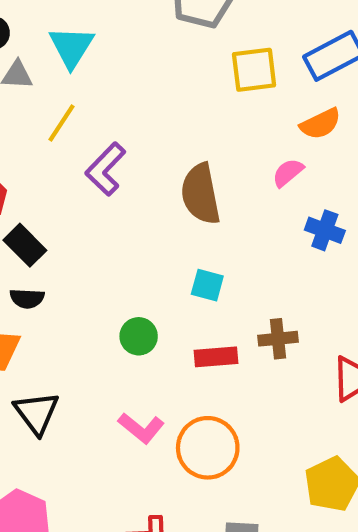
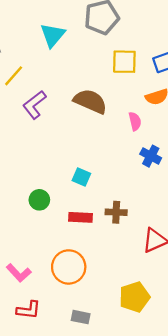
cyan triangle: (71, 47) -> (53, 35), moved
pink semicircle: (288, 173) -> (135, 121), turned 108
brown semicircle: (201, 194) -> (90, 101), moved, turned 116
pink L-shape: (141, 428) -> (19, 273), moved

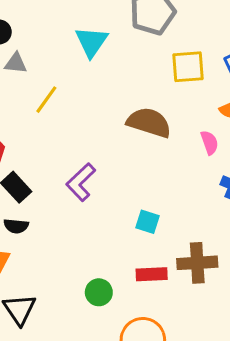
purple L-shape: (34, 105) -> (81, 182), moved
green circle: (39, 200) -> (99, 292), moved
brown cross: (116, 212) -> (197, 263), size x1.4

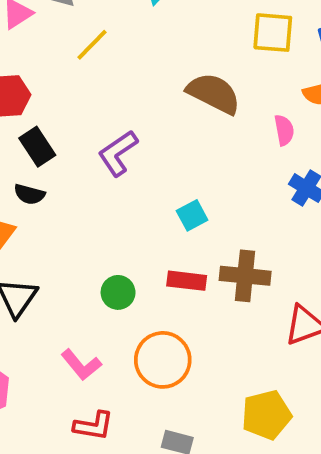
cyan square: (148, 222) -> (192, 215), turned 35

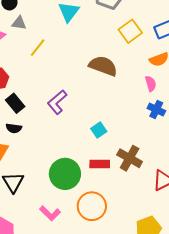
yellow square: (273, 33) -> (130, 31), turned -35
pink semicircle: (284, 130) -> (151, 84), moved
brown cross: (245, 276) -> (130, 158), turned 30
green circle: (118, 292) -> (65, 174), size x1.8

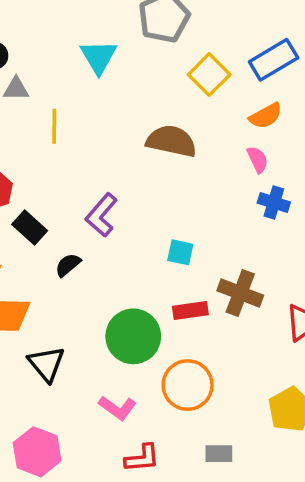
yellow line: (38, 48) -> (54, 126), turned -30
black semicircle: (14, 128) -> (68, 265), moved, turned 140
cyan square: (99, 130) -> (180, 252), turned -35

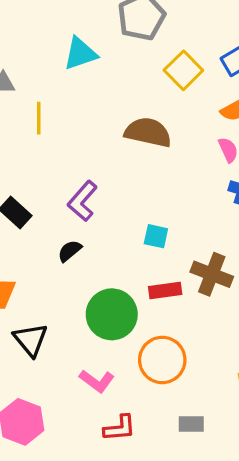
cyan triangle: (99, 57) -> (80, 53), turned 42
black semicircle: (68, 265) -> (70, 251), moved

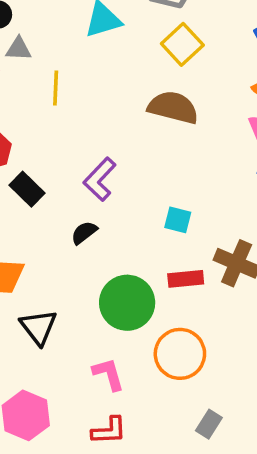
yellow square: (183, 70) -> (182, 44), moved
pink L-shape: (97, 381) -> (108, 374), turned -144
gray rectangle: (191, 424) -> (209, 424), turned -60
red L-shape: (120, 428) -> (109, 431), moved

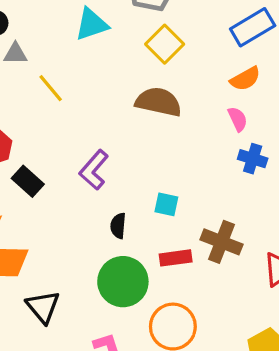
yellow line: (56, 88) -> (51, 88), turned -40
black semicircle: (84, 233) -> (118, 226), moved, turned -45

